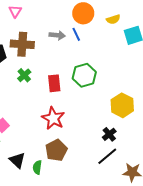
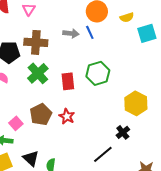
green cross: (24, 75) -> (38, 73), size x1.5
red star: (53, 118) -> (67, 116), size x0.7
brown pentagon: (56, 150) -> (41, 114), moved
black line: (107, 156) -> (103, 154), moved

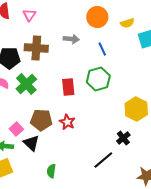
blue line: (90, 32) -> (102, 49), moved
green cross: (38, 73) -> (26, 84), moved
brown pentagon: (41, 114) -> (41, 120), turned 30
black triangle: (31, 158) -> (31, 143), moved

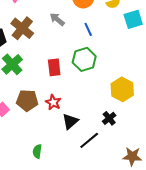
gray arrow: (71, 39) -> (57, 19), turned -147
brown cross: (36, 48) -> (22, 28), turned 35
black triangle: (31, 143) -> (70, 121), moved, turned 36

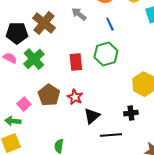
brown pentagon: (27, 100) -> (49, 95), turned 30
black cross: (109, 118) -> (131, 113), turned 32
black line: (89, 140) -> (111, 135), turned 35

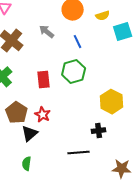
black triangle: (92, 116) -> (30, 134), moved

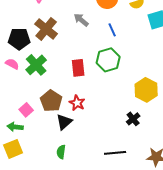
black cross: (99, 131) -> (133, 119), turned -32
black line: (79, 153) -> (115, 153), moved

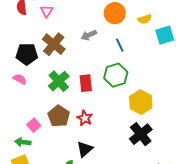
gray arrow: (81, 20) -> (89, 35), turned -63
green cross: (36, 65) -> (59, 81), moved
yellow hexagon: (146, 90) -> (141, 102), moved
black cross: (133, 119) -> (141, 134), size x1.6
black triangle: (64, 122) -> (85, 149), moved

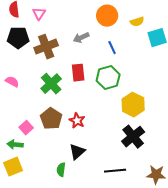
brown cross: (54, 44) -> (46, 47), turned 30
black pentagon: (27, 54) -> (18, 38), moved
red rectangle: (86, 83) -> (78, 73), moved

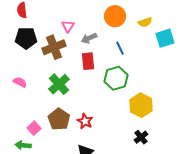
pink triangle: (39, 14) -> (68, 26), moved
red rectangle: (78, 73) -> (88, 61), moved
black cross: (133, 137) -> (141, 137), size x0.6

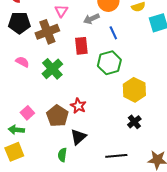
gray arrow: (89, 38) -> (91, 19), moved
pink semicircle: (20, 82) -> (22, 62), moved
brown pentagon: (59, 119) -> (57, 116), moved

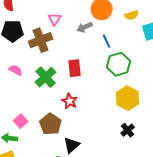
red rectangle: (81, 46) -> (75, 68), moved
green hexagon: (109, 63) -> (119, 64), moved
red star: (78, 106) -> (70, 101), moved

